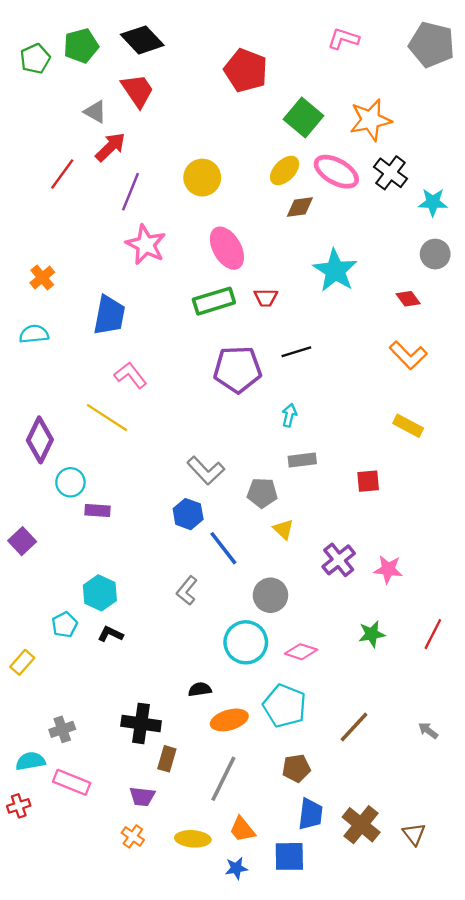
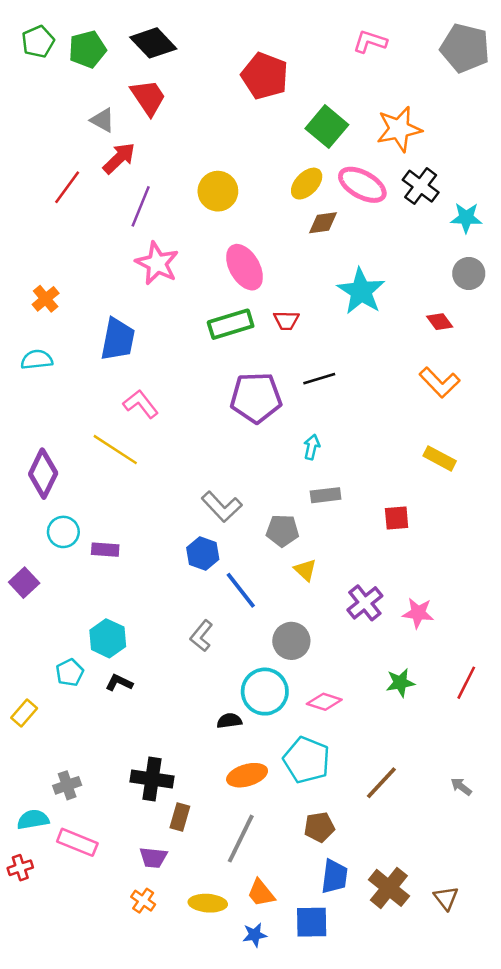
green pentagon: (35, 59) -> (38, 42), moved
cyan circle: (70, 482) -> (63, 532), moved
black semicircle: (200, 689) -> (229, 721), moved

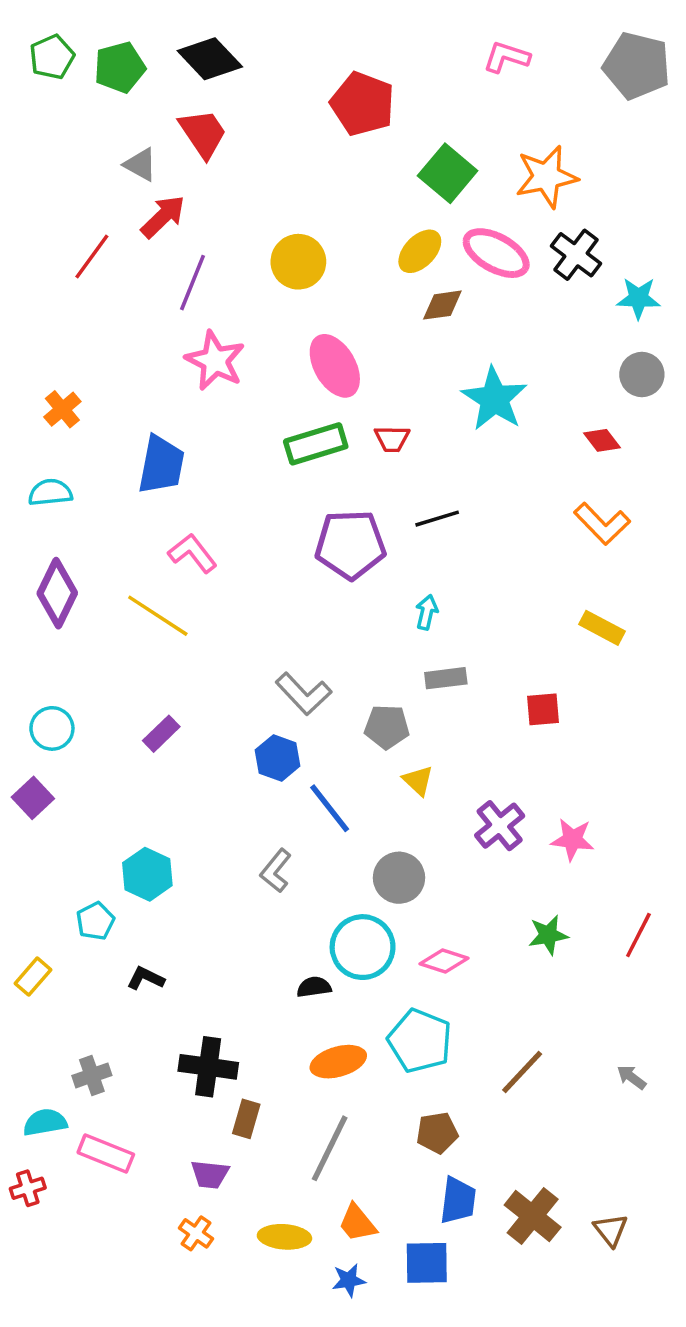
purple diamond: (43, 474) -> (57, 593), moved
cyan circle: (63, 532) -> (52, 728), moved
purple rectangle: (105, 550) -> (161, 734), moved, turned -48
black L-shape: (119, 683) -> (146, 978), moved

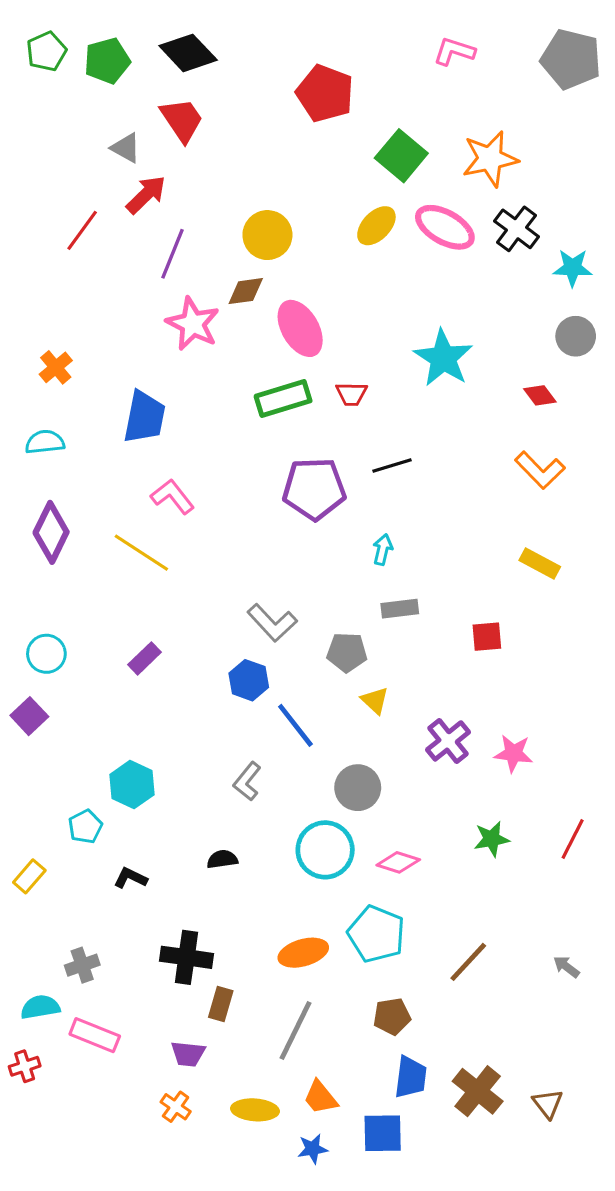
brown diamond: (442, 305) -> (246, 291), moved
black semicircle: (314, 987) -> (222, 859), moved

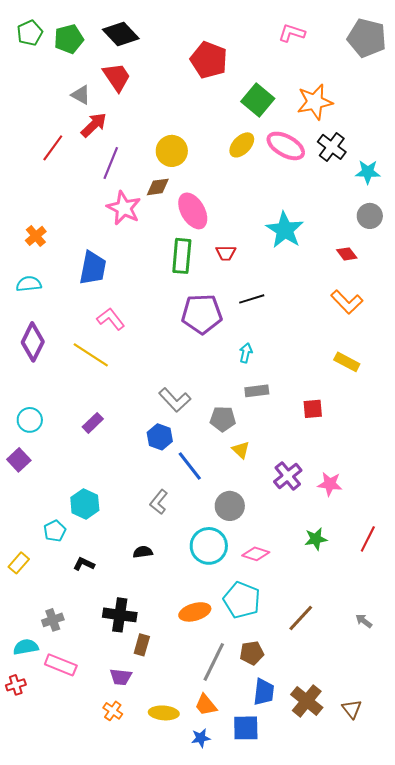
green rectangle: (283, 398) -> (182, 256), turned -68
gray line: (295, 1030) -> (214, 662), moved

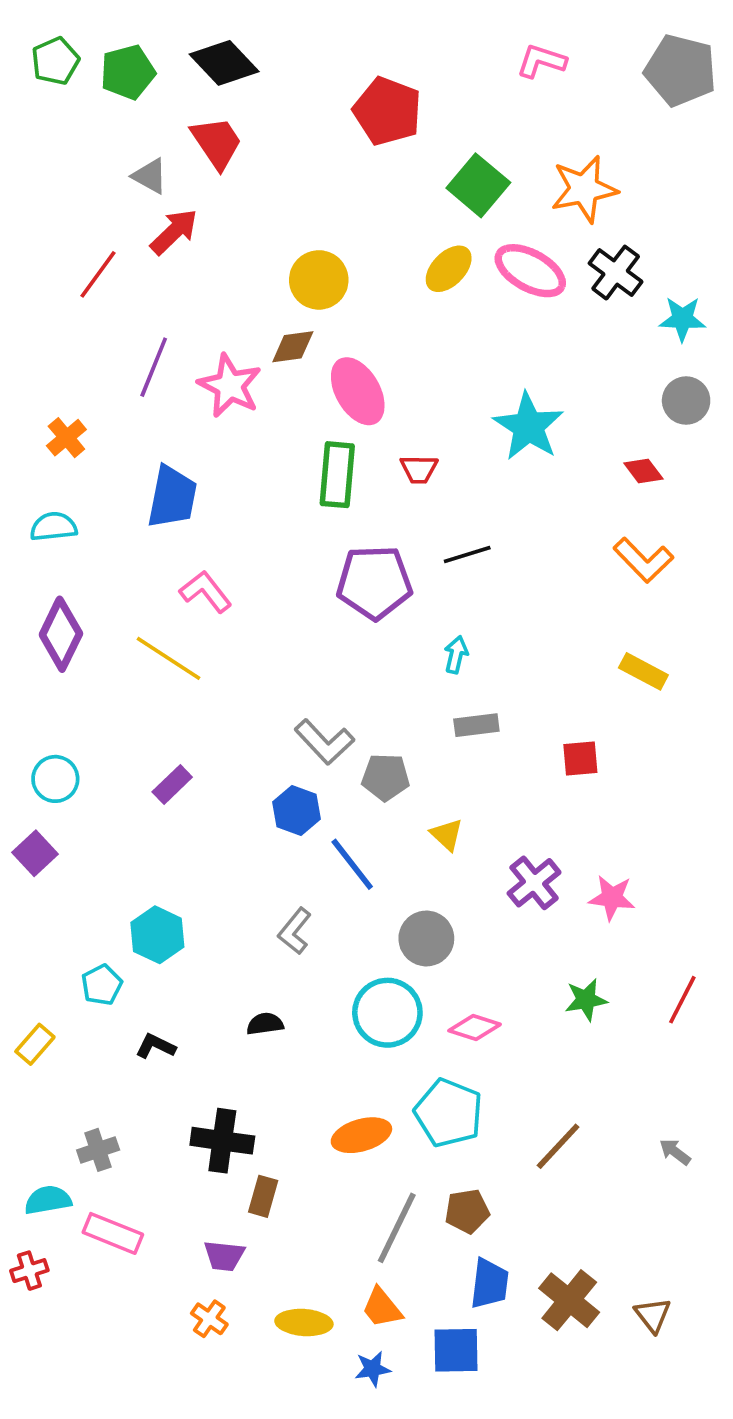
purple line: (111, 163) -> (154, 367), moved
gray pentagon: (223, 419) -> (386, 777), moved

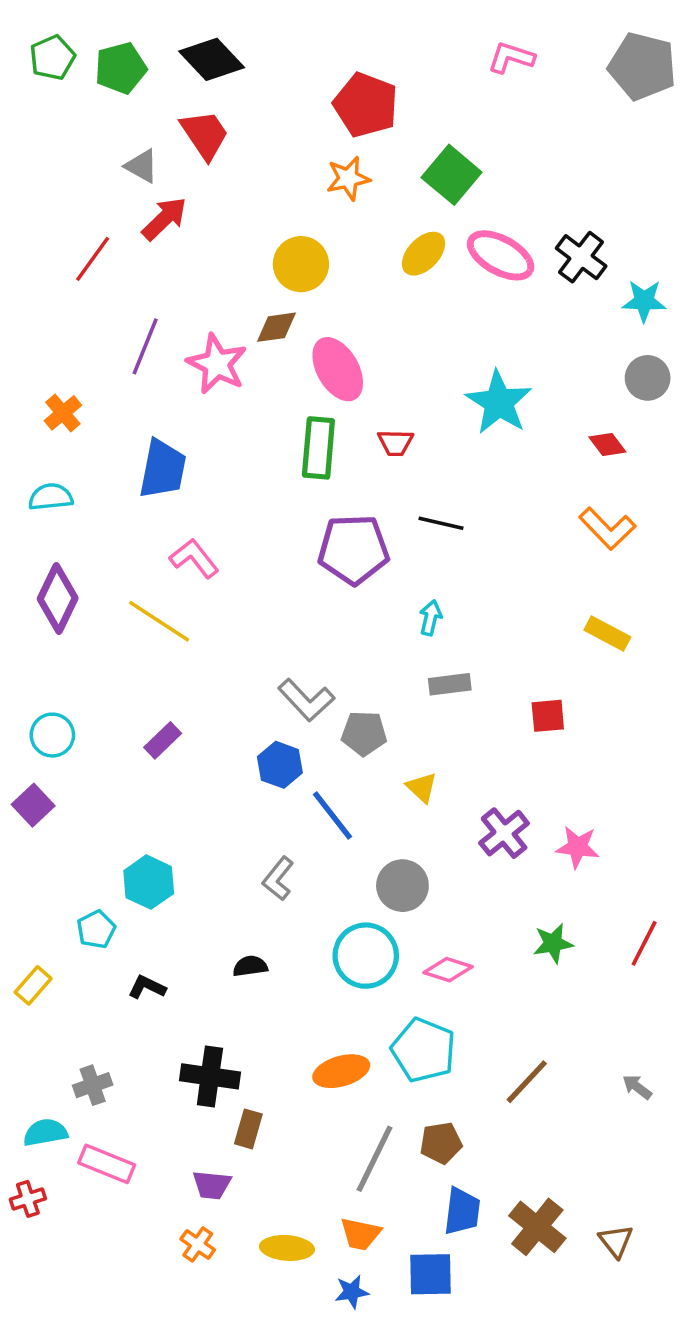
orange star: (584, 189) -> (348, 178), moved, size x0.7
black line: (467, 554) -> (441, 523), turned 30
orange trapezoid: (382, 1308) -> (360, 1234), turned -39

